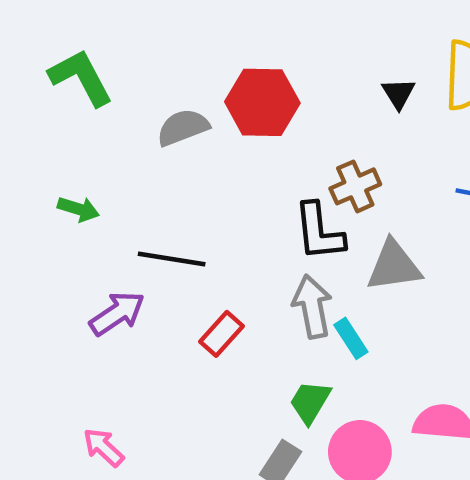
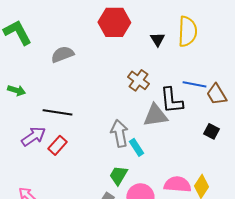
red hexagon: (262, 102) -> (114, 22), moved
brown cross: (355, 186) -> (138, 80), turned -30
black L-shape: (319, 232) -> (171, 100), moved
red rectangle: (221, 334) -> (57, 145), moved

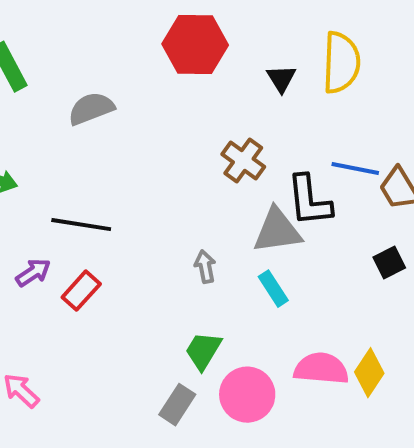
black square: (211, 131) -> (389, 263), turned 35
gray arrow: (119, 133) -> (205, 267), size x0.6
purple arrow: (33, 136) -> (33, 273), size x0.7
cyan rectangle: (136, 147) -> (273, 289), moved

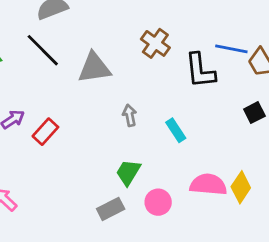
black line: (81, 225) -> (43, 50), moved, turned 36
gray triangle: (277, 231) -> (94, 68), moved
pink circle: (247, 395) -> (158, 202), size x0.7
gray rectangle: (177, 405) -> (111, 209), turned 30

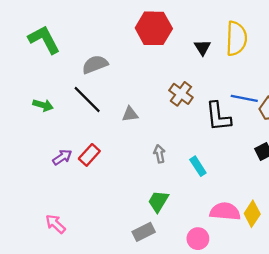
gray triangle: (94, 68) -> (130, 114), size x0.6
red rectangle: (45, 132) -> (89, 155), moved
pink circle: (158, 202) -> (198, 239), moved

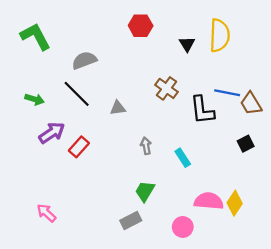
red hexagon: (154, 28) -> (141, 26), size x0.7
purple arrow: (62, 157) -> (52, 133), moved, size x1.4

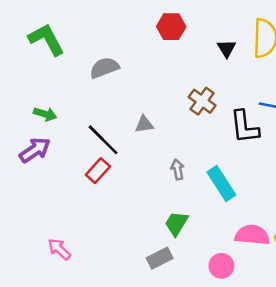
black line: (77, 94) -> (103, 140), moved
purple arrow: (52, 133) -> (35, 150), moved
cyan rectangle: (183, 158) -> (221, 184), size x1.5

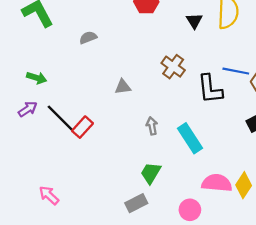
gray semicircle: (104, 68) -> (88, 38), size x0.7
black line: (103, 140) -> (60, 118), moved
purple arrow: (35, 150) -> (28, 109), size x0.7

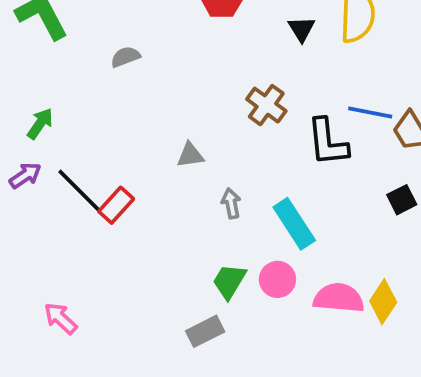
green arrow: (37, 78) -> (40, 124), turned -72
gray triangle: (123, 87) -> (190, 155), moved
pink circle: (190, 210) -> (277, 279), moved

